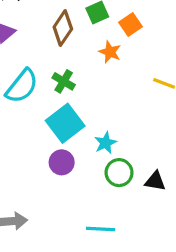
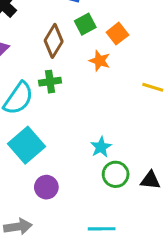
green cross: (64, 81) -> (50, 82), moved, turned -35
cyan square: (65, 123) -> (27, 145), moved
purple circle: (62, 162) -> (46, 187), moved

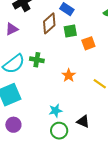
brown diamond: (54, 41) -> (49, 23), moved
orange star: (100, 61) -> (69, 75), moved
black triangle: (150, 180) -> (83, 122), moved

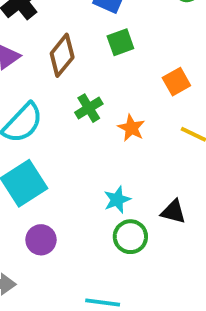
brown diamond: (49, 23) -> (62, 55), moved
orange square: (88, 43) -> (176, 82), moved
green cross: (37, 60) -> (89, 108), moved, turned -32

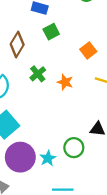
cyan star: (117, 200) -> (48, 158), moved
purple circle: (41, 240) -> (20, 157), size x1.6

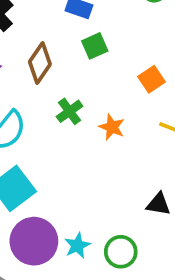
green circle: (74, 148) -> (121, 252), moved

